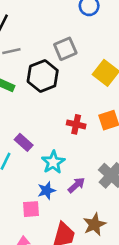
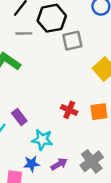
black hexagon: (43, 76) -> (52, 18), moved
cyan star: (53, 162) -> (42, 140), turned 30

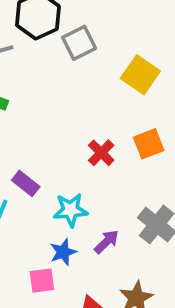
red cross: (69, 110) -> (101, 153), turned 35

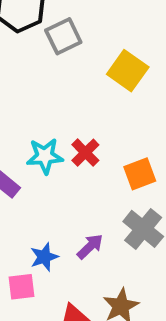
orange square: (149, 144) -> (140, 174), moved
cyan star: (71, 210) -> (45, 156), moved

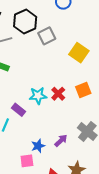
orange square: (140, 174) -> (83, 90), moved

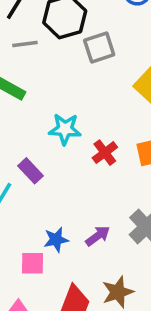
cyan star: (38, 96) -> (65, 129), moved

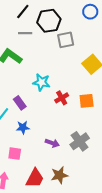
purple arrow: (98, 236) -> (52, 143), turned 48
blue star: (56, 240) -> (23, 127), moved

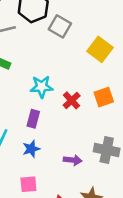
gray square: (66, 40) -> (60, 26), turned -36
purple rectangle: (20, 103) -> (33, 119), moved, turned 64
gray cross: (80, 141) -> (107, 150), turned -30

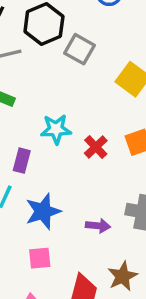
purple rectangle: (33, 119) -> (22, 161), moved
blue star: (31, 149) -> (43, 211), size x1.5

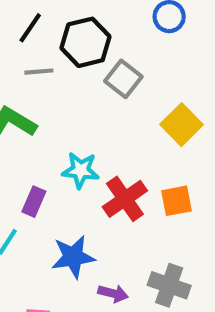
red cross: (96, 147) -> (125, 199), size x1.5
blue star: (43, 211) -> (73, 257), moved

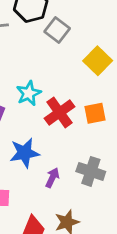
cyan star: (81, 170) -> (29, 93), turned -30
purple arrow: (113, 293) -> (52, 178), turned -78

